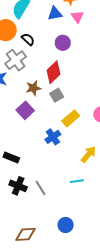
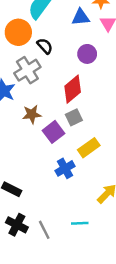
brown star: (33, 88) -> (32, 114), moved
purple square: (25, 110) -> (54, 132), moved
cyan line: (77, 181) -> (80, 223), moved

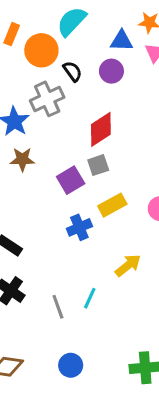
purple circle: (87, 54) -> (111, 71), moved
brown star: (32, 114) -> (22, 159), moved
cyan line: (80, 223) -> (90, 298), turned -70
gray line: (44, 230) -> (58, 307), moved

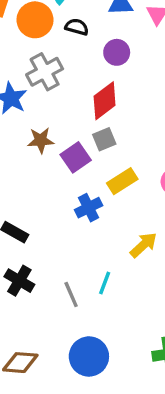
black semicircle: (73, 71) -> (77, 27), moved, turned -35
purple circle: (111, 71) -> (117, 52), moved
brown star: (22, 159) -> (41, 140), moved
blue circle: (71, 365) -> (89, 356), size x1.5

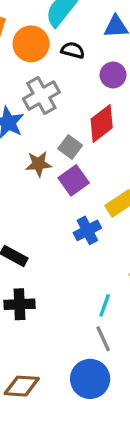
gray square: (104, 139) -> (70, 147), moved, turned -30
black cross: (19, 281) -> (19, 304), turned -32
gray line: (71, 294) -> (103, 339), moved

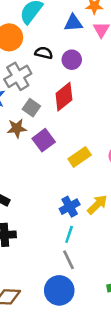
black semicircle: (73, 50) -> (44, 53), moved
gray square: (70, 147) -> (31, 108), moved
blue cross: (87, 230) -> (70, 207), moved

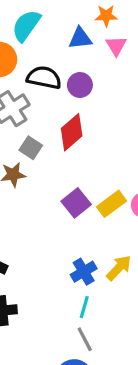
black semicircle: (44, 53) -> (44, 78), size x1.5
purple square: (44, 140) -> (76, 203), moved
yellow rectangle: (80, 157) -> (112, 204), moved

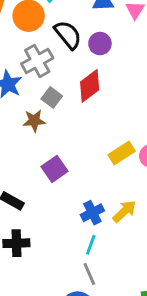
black semicircle: (44, 78) -> (68, 35), turned 36
purple square: (76, 203) -> (55, 169), moved

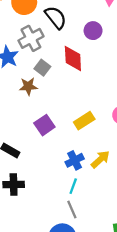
purple circle: (100, 44) -> (93, 31), moved
red diamond: (90, 86) -> (73, 59), turned -56
yellow rectangle: (122, 153) -> (84, 121), moved

